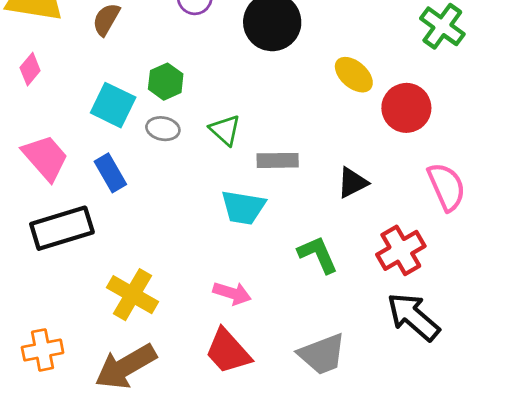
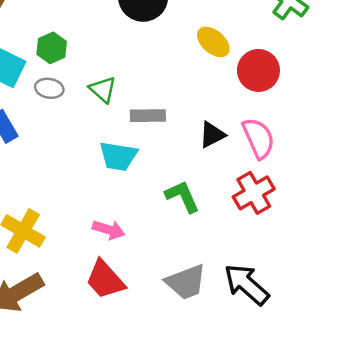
pink semicircle: (447, 187) -> (258, 138), moved
black arrow: (413, 317) -> (247, 284), moved

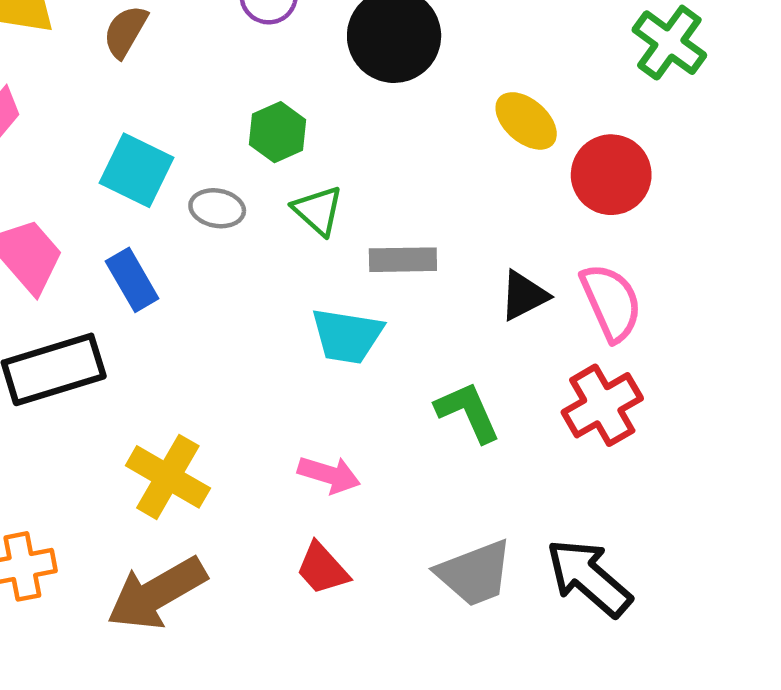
green hexagon: (52, 48) -> (278, 132), moved
red trapezoid: (105, 280) -> (322, 569), size x0.7

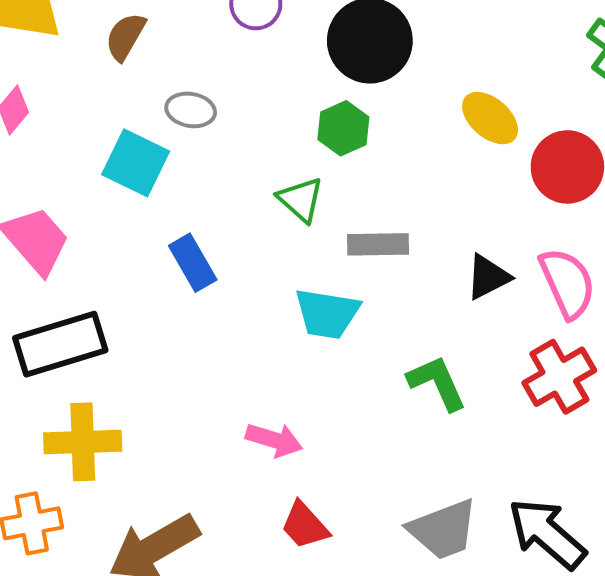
green hexagon: (278, 132) -> (343, 128), moved
gray ellipse: (217, 208) -> (191, 110), moved
blue rectangle: (132, 280) -> (193, 263), moved
pink arrow: (329, 475) -> (274, 440), moved
yellow cross: (168, 477) -> (83, 442), moved, turned -32

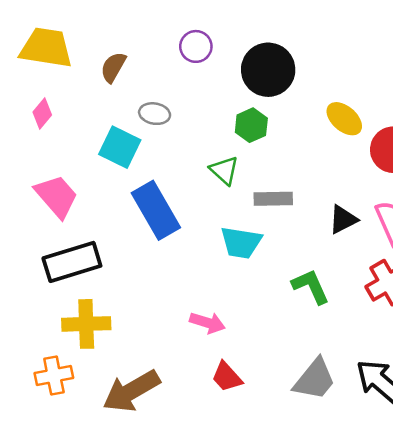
blue rectangle: (193, 263) -> (156, 210), size x1.6
gray trapezoid: (443, 529) -> (315, 379), turned -30

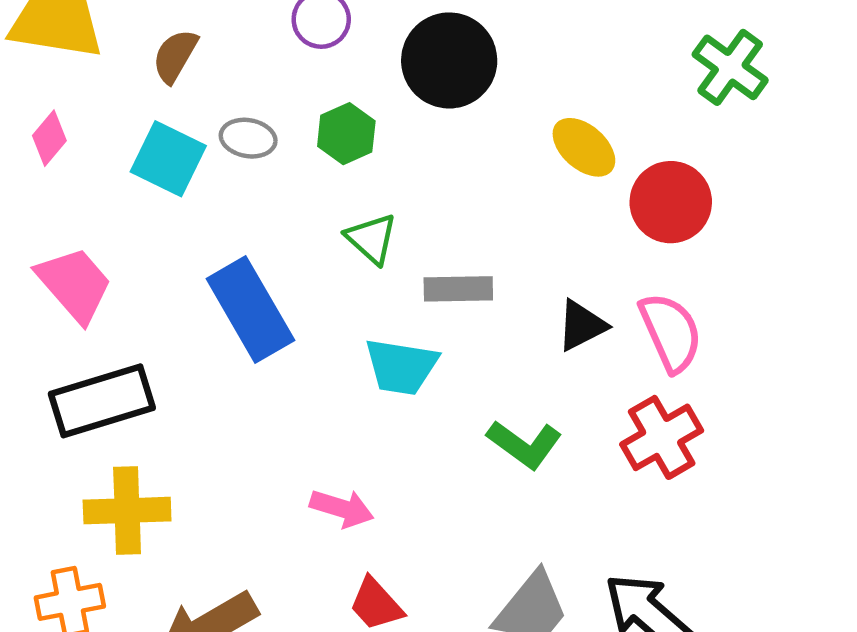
green hexagon: (251, 125) -> (346, 134), moved
cyan square: (120, 147) -> (168, 159), moved
green L-shape: (311, 286) -> (525, 444), turned 150

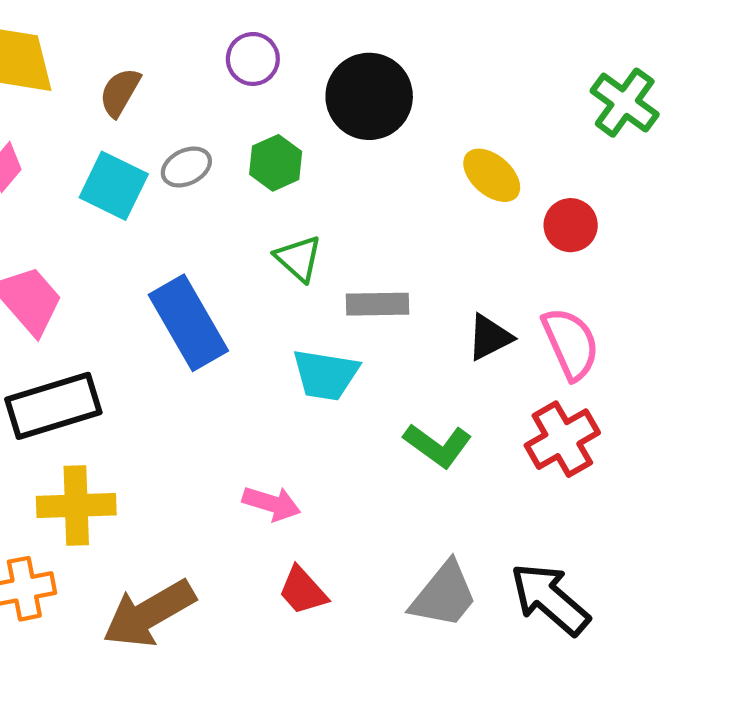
gray ellipse: (248, 138) -> (186, 167), turned -36
red circle: (671, 202) -> (571, 225), size x0.7

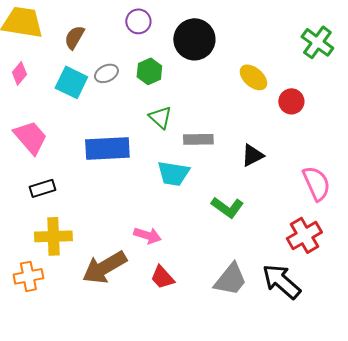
blue rectangle: (188, 323) -> (107, 148), turned -63
pink semicircle: (571, 344) -> (316, 183), moved
black rectangle: (53, 406) -> (42, 188), size x0.6
red cross: (562, 439) -> (304, 235), moved
brown arrow: (149, 614) -> (104, 267), moved

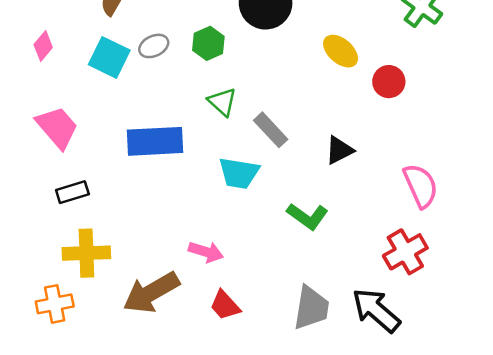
gray rectangle: (198, 139) -> (271, 130), turned 48
gray trapezoid: (230, 279) -> (311, 308), turned -30

